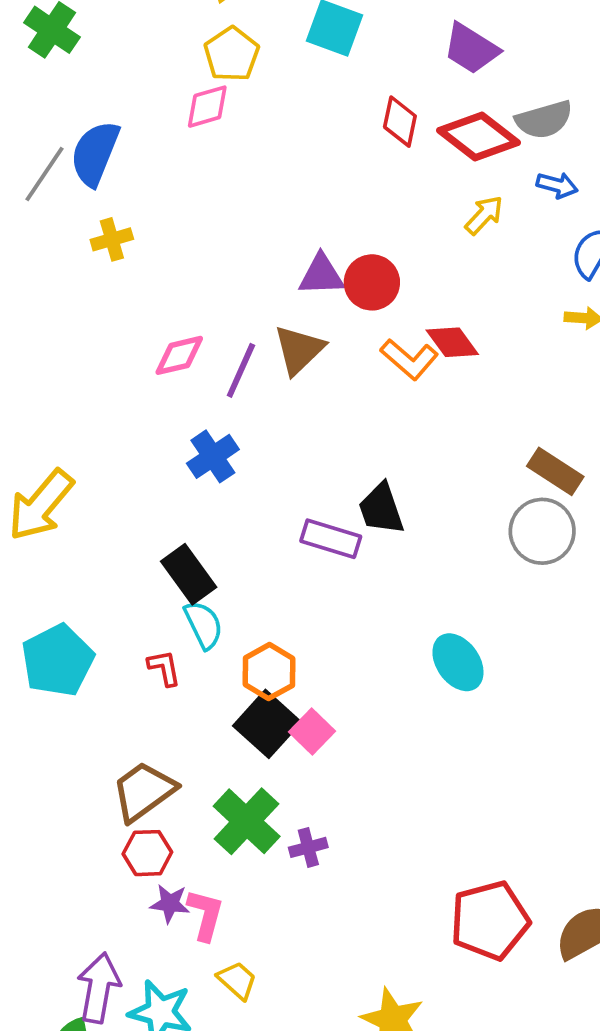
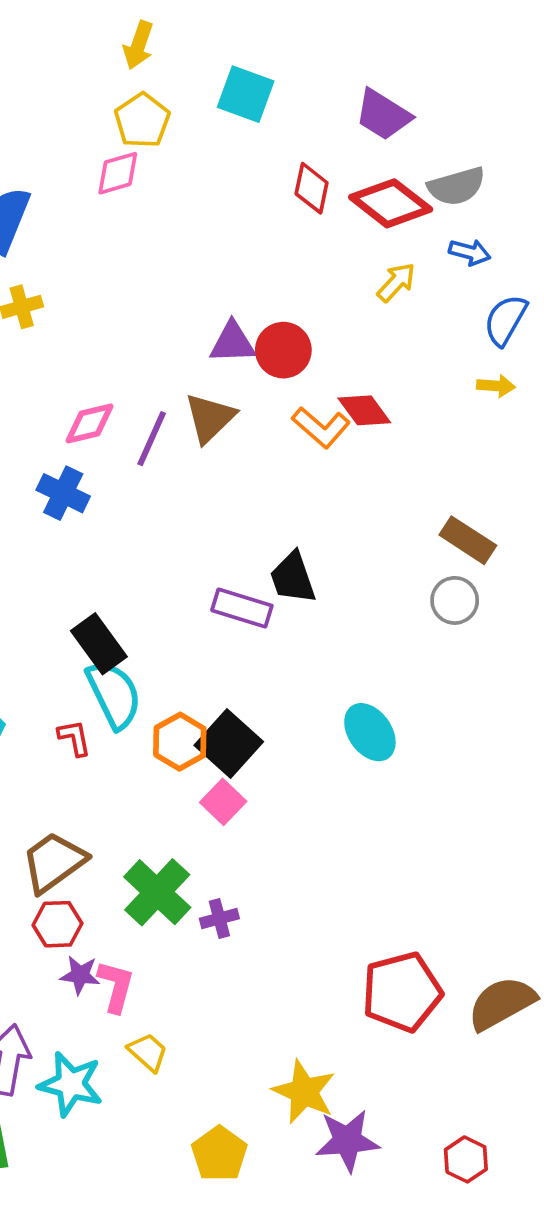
blue cross: (213, 456) -> (63, 493), moved, turned -30
gray circle: (542, 531) -> (455, 600), size x0.7
cyan semicircle: (204, 625) -> (114, 695), size x1.4
black square: (267, 724) -> (229, 743), moved

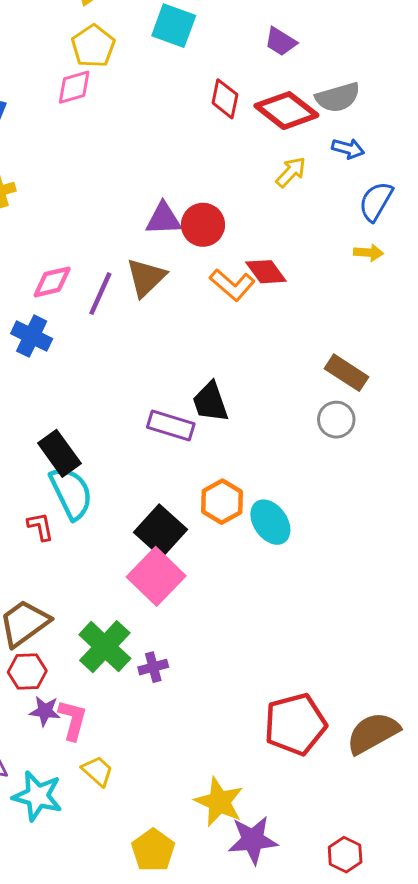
purple trapezoid: (383, 115) -> (281, 42), size x0.7
orange hexagon: (180, 742) -> (222, 502), moved
pink square: (223, 802) -> (156, 576), size x1.6

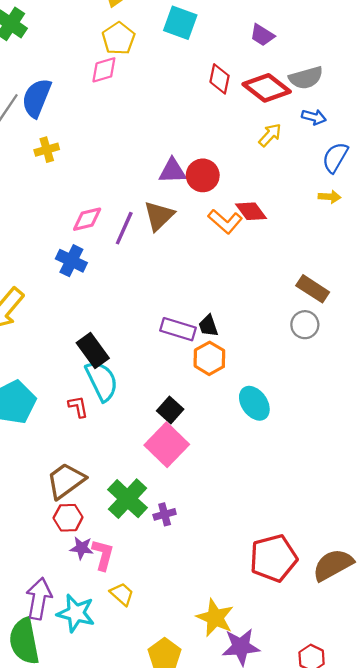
black trapezoid: (210, 402) -> (208, 326), moved, size x0.7
orange hexagon: (222, 502) -> (209, 358), moved
black square: (161, 531) -> (170, 410), size x0.7

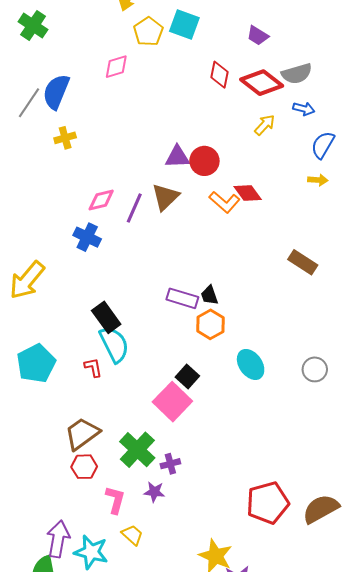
yellow pentagon: (119, 38) -> (148, 32), moved
gray circle: (305, 325) -> (315, 369), moved
black square: (170, 410) -> (187, 376), moved
purple star: (81, 548) -> (154, 492), moved

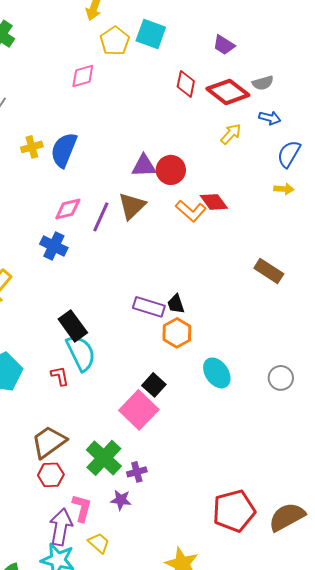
gray semicircle: (297, 74) -> (263, 83), size x0.7
blue semicircle: (56, 92) -> (64, 150), moved
purple arrow: (58, 539) -> (61, 527), moved

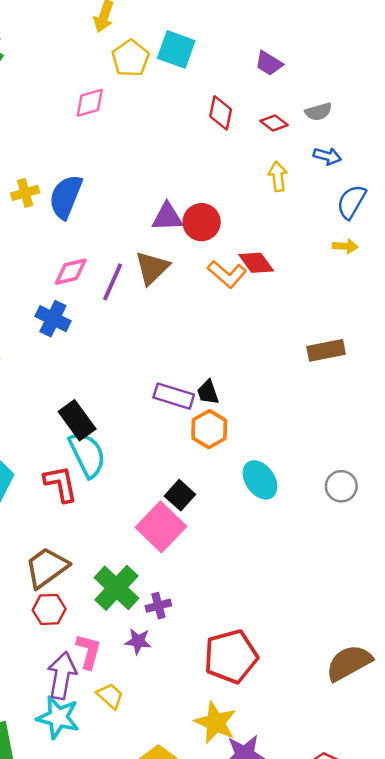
red diamond: (228, 92) -> (274, 123), size x0.5
yellow arrow: (231, 134) -> (278, 176), turned -50
brown rectangle: (269, 271) -> (326, 350), turned -44
red L-shape: (60, 376) -> (61, 484), size x1.5
red pentagon: (234, 511) -> (231, 656), moved

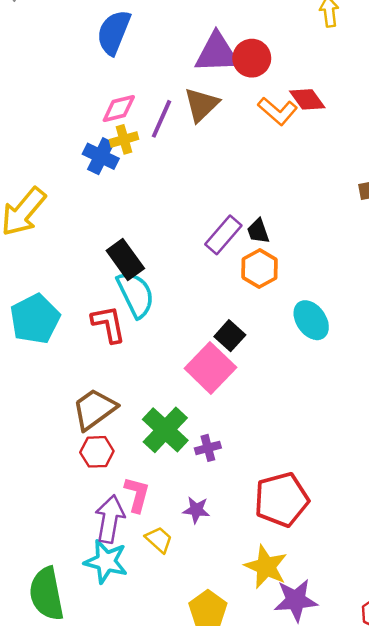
yellow cross: (25, 193) -> (124, 139), moved
purple triangle: (167, 217) -> (217, 53), size x1.4
purple rectangle: (174, 396) -> (223, 235), turned -66
purple star: (138, 641) -> (196, 510), moved

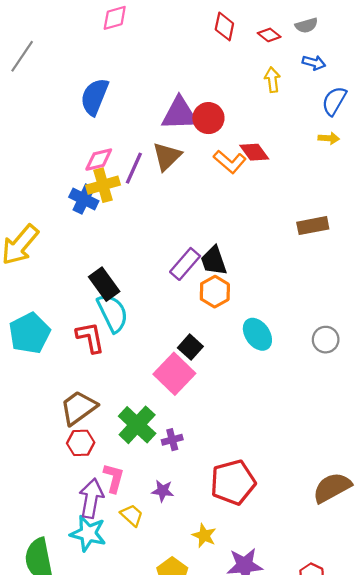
yellow cross: (124, 139) -> (103, 185), size x1.4
black trapezoid: (258, 231) -> (214, 261), size x1.4
yellow star: (266, 567) -> (204, 536), moved, size x0.7

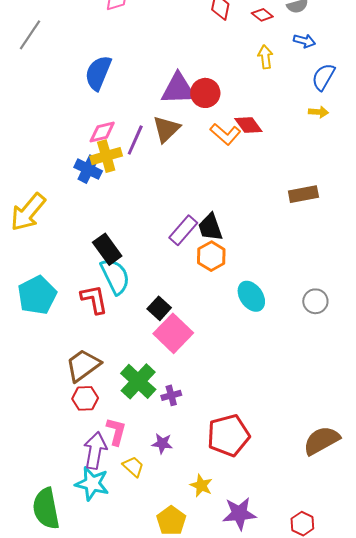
black square: (190, 347) -> (159, 308), moved

